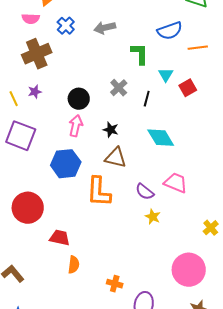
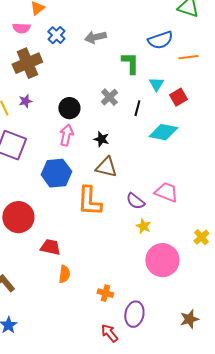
cyan diamond: (161, 138) -> (163, 132), moved, turned -48
pink circle: (189, 270) -> (162, 260), moved

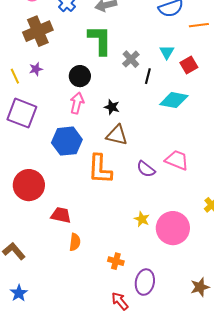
green L-shape: (130, 63) -> (100, 40), moved, size x1.4
gray cross: (109, 97) -> (131, 59), moved
yellow star: (143, 226) -> (142, 219), moved

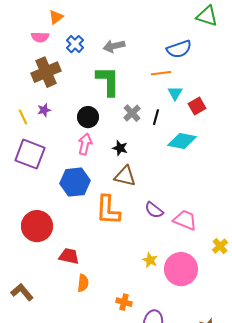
orange line: (199, 25) -> (161, 73), moved
gray cross: (131, 59) -> (132, 113), moved
pink trapezoid: (177, 160) -> (185, 220), moved

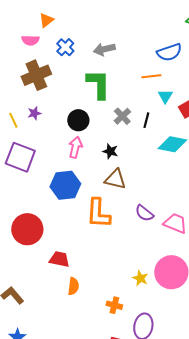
yellow star: (150, 260) -> (140, 278), moved

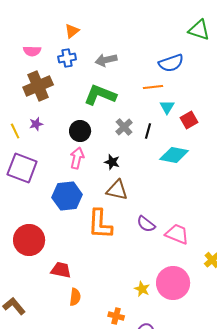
orange triangle: (46, 20) -> (72, 31), moved
blue cross: (65, 47) -> (67, 58), turned 36
green L-shape: (98, 84) -> (100, 95), turned -68

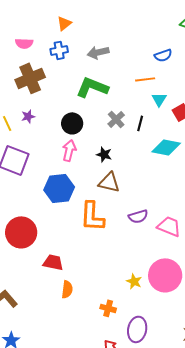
blue semicircle: (171, 63) -> (163, 55), size x0.7
purple semicircle: (146, 224) -> (138, 216), turned -54

